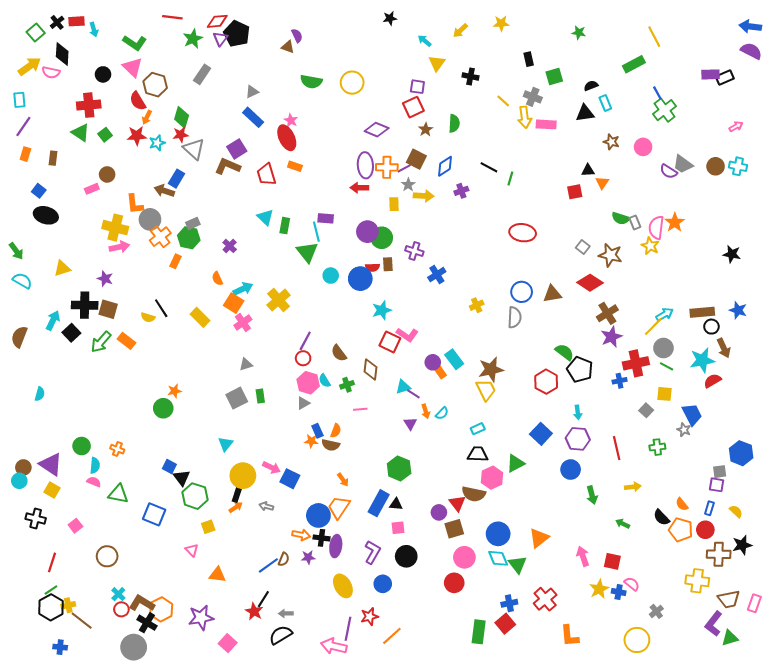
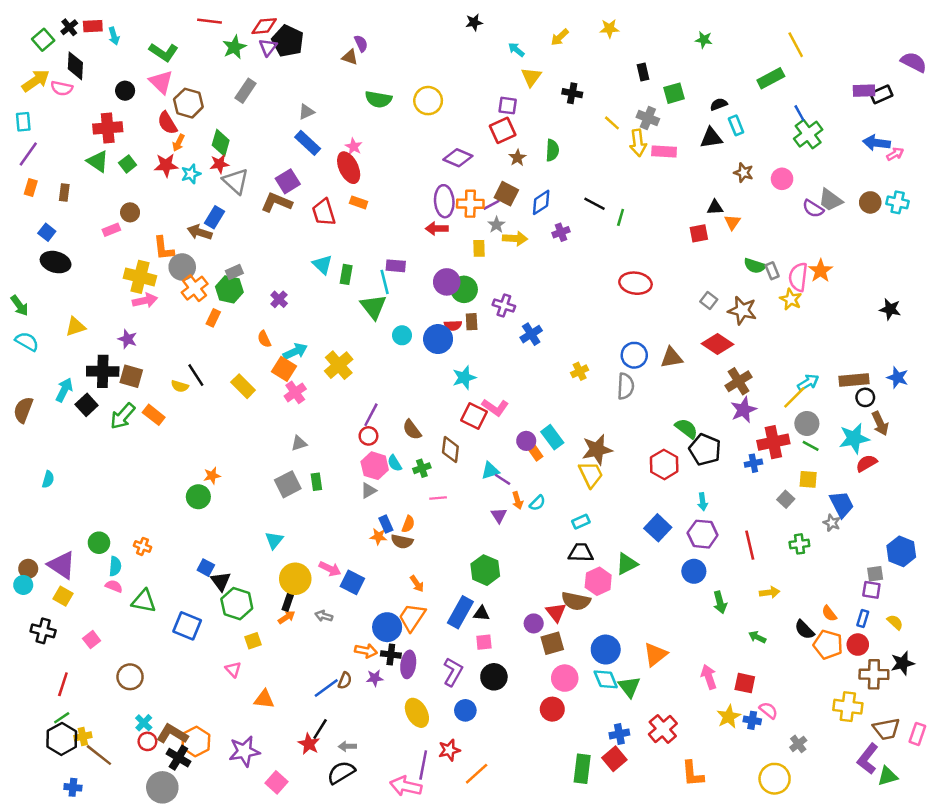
blue arrow: (750, 26) -> (876, 143), moved

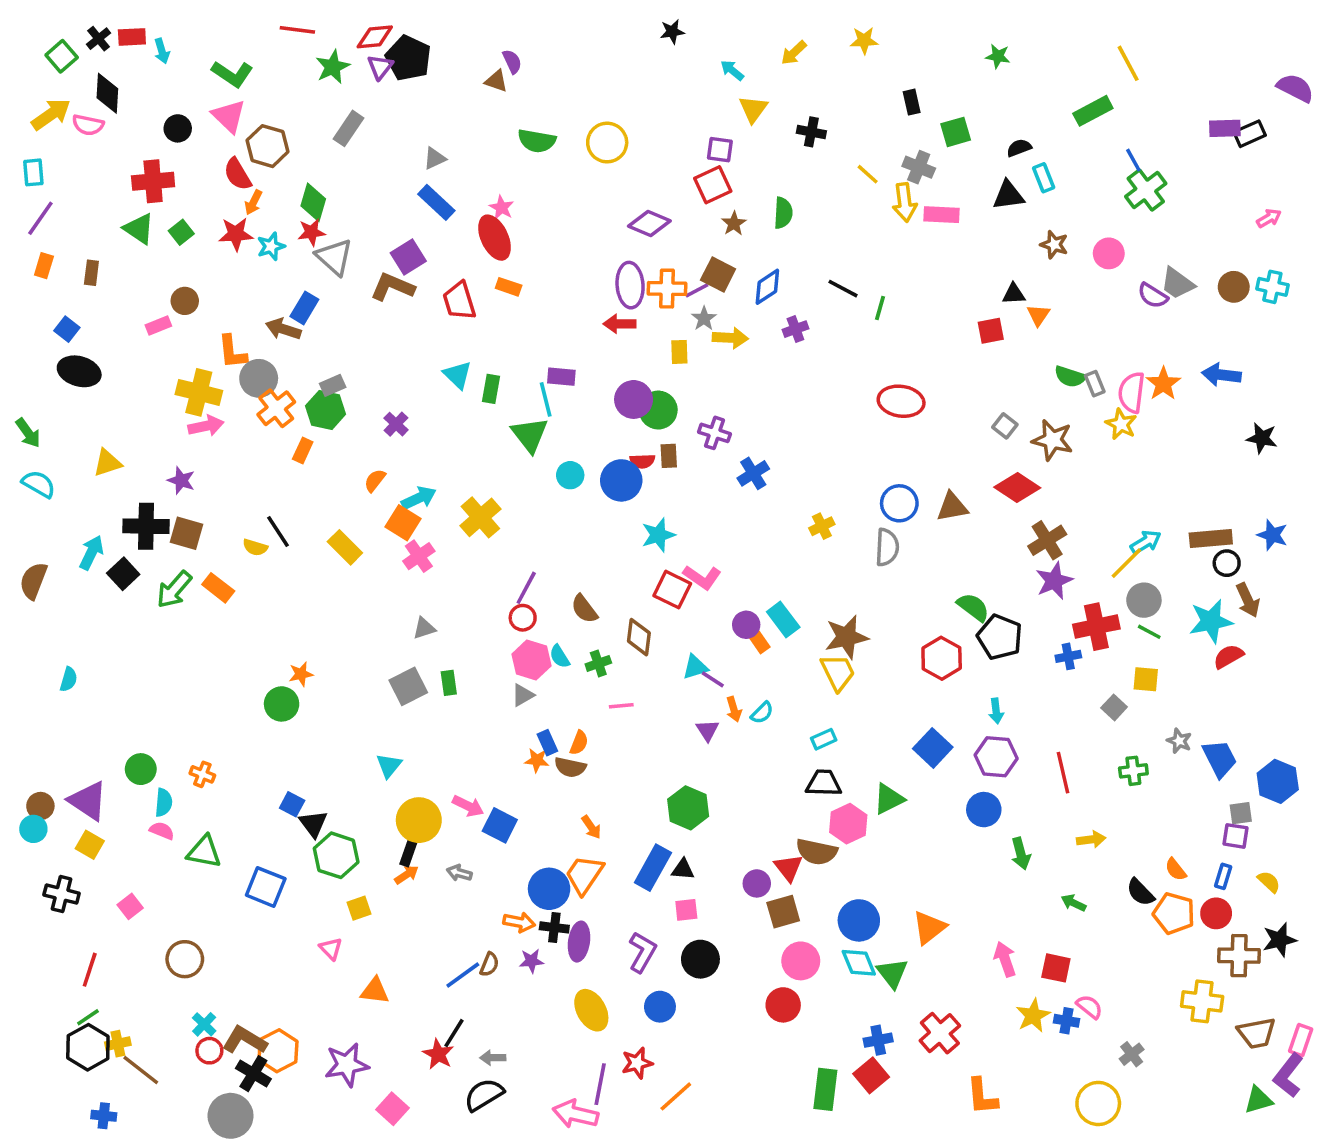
blue arrow: (876, 143) -> (1221, 375), moved
orange semicircle: (264, 339) -> (375, 480), turned 63
blue trapezoid: (842, 504) -> (1220, 759), moved
purple L-shape: (868, 759) -> (1288, 1075), moved

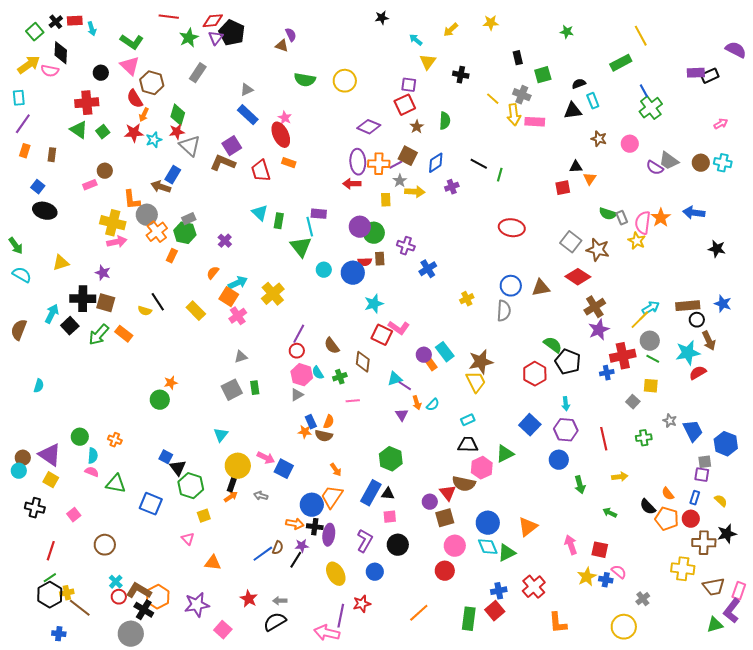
gray square: (1005, 426) -> (571, 242), size x1.5
green triangle: (892, 973) -> (507, 553), turned 42
black line: (454, 1033) -> (296, 560), moved
orange line: (676, 1096) -> (419, 613), moved

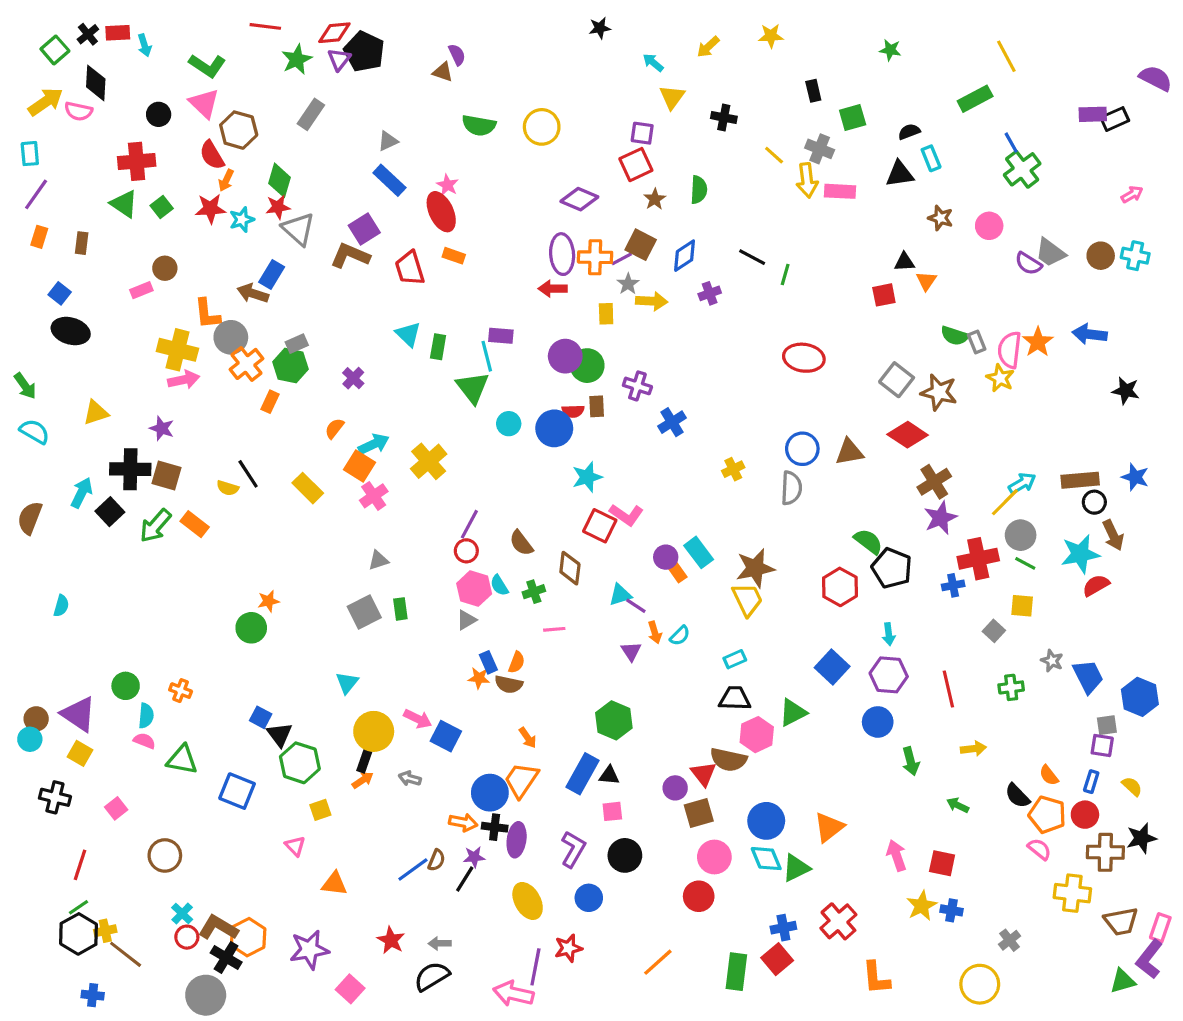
pink semicircle: (619, 572) -> (1039, 849), moved

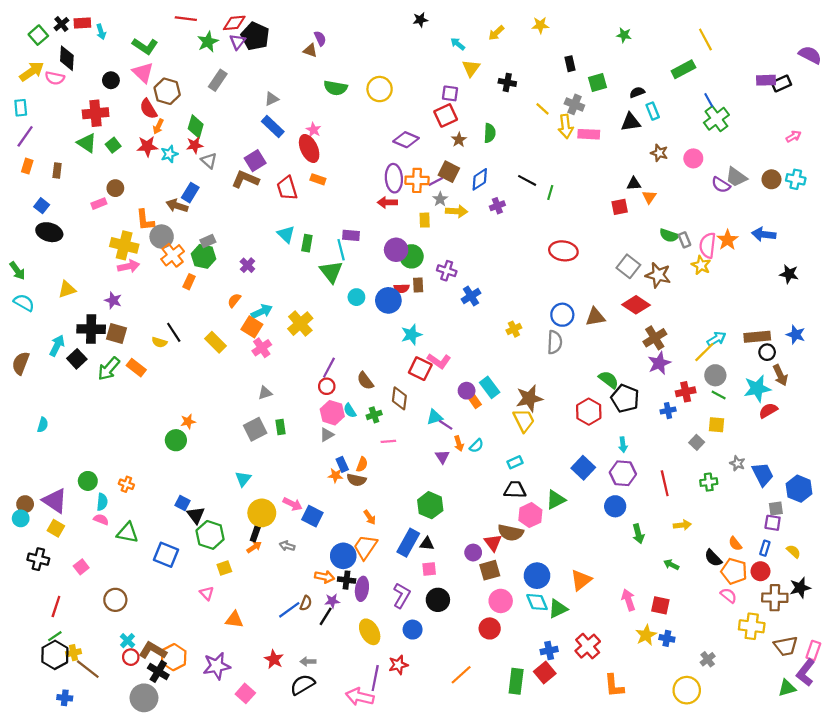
gray triangle: (298, 229) -> (209, 161), size x0.7
red cross: (978, 559) -> (686, 392), size x0.7

